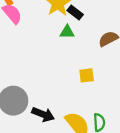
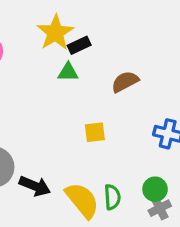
black rectangle: (75, 12) -> (79, 45), turned -63

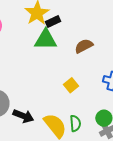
green triangle: (68, 72) -> (46, 40), size x1.6
yellow square: (95, 132) -> (71, 85), moved, turned -32

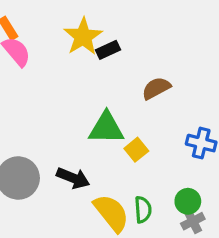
green triangle: (46, 40) -> (106, 128), moved
black arrow: (23, 116) -> (73, 178), moved

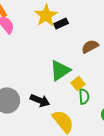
green triangle: (106, 128) -> (60, 70), turned -35
green semicircle: (143, 210) -> (84, 96), moved

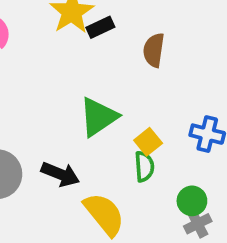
brown semicircle: (90, 46) -> (154, 50), moved, turned -54
yellow square: (78, 83) -> (148, 142), moved

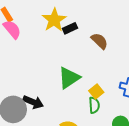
brown semicircle: (154, 50) -> (99, 41), turned 126
black arrow: (60, 174) -> (33, 102), moved

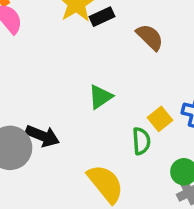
green triangle: (69, 78) -> (100, 97), size x0.7
yellow square: (96, 92) -> (160, 119), moved

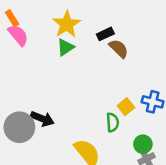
black rectangle: (102, 17) -> (105, 34), moved
green triangle: (100, 97) -> (65, 47), moved

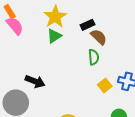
black arrow: (42, 119) -> (35, 81), moved
green semicircle: (113, 122) -> (94, 57), moved

